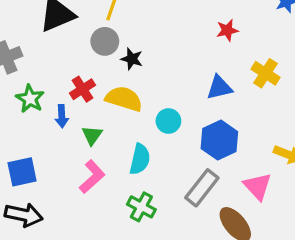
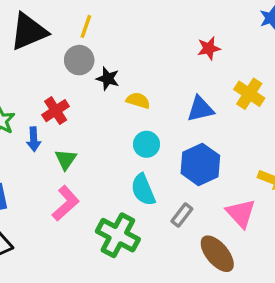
yellow semicircle: (124, 99) -> (138, 100), moved, size x0.6
cyan semicircle: (140, 159) -> (143, 190), moved, turned 144
gray rectangle: (202, 188) -> (182, 215), size x0.6
green cross: (141, 207) -> (118, 235), size x1.4

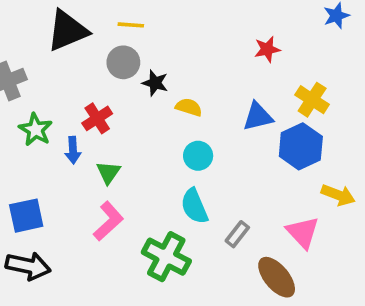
yellow line: (86, 26) -> (131, 25), turned 75
blue hexagon: (200, 164) -> (301, 146), moved

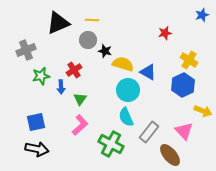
yellow semicircle: (189, 107) -> (123, 64), size x1.5
blue triangle: (258, 117) -> (148, 72), moved, turned 42
green star: (36, 130) -> (41, 76), turned 30
cyan circle: (198, 156) -> (128, 90), size x1.5
gray rectangle: (237, 234) -> (149, 132), size x1.5

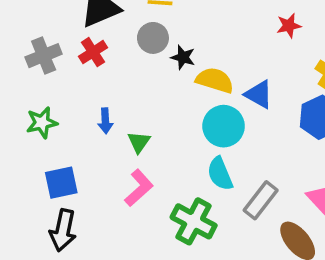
red cross: (74, 70) -> (93, 52), moved
green star: (41, 76) -> (42, 123), moved
black arrow: (37, 149) -> (63, 230), turned 90

